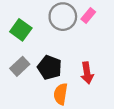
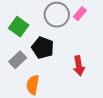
black pentagon: (50, 67) -> (43, 48), moved
orange semicircle: (61, 94) -> (33, 85), moved

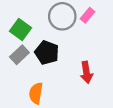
gray rectangle: (18, 60) -> (19, 55), moved

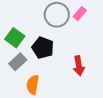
green square: (21, 30) -> (15, 38), moved
gray rectangle: (19, 55) -> (18, 62), moved

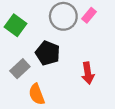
green square: (15, 38) -> (15, 25), moved
orange semicircle: (33, 85) -> (37, 94), turned -30

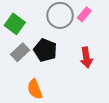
gray rectangle: (20, 69) -> (20, 52), moved
red arrow: (88, 73) -> (86, 58), moved

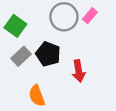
red arrow: (86, 58) -> (79, 71), moved

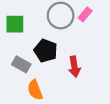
green square: (15, 26) -> (15, 24), turned -36
gray rectangle: (21, 56) -> (21, 64), moved, turned 72

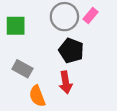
black pentagon: (46, 51) -> (71, 51), moved
red arrow: (74, 67) -> (66, 82), moved

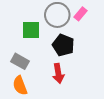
green square: (16, 26) -> (31, 30), moved
orange semicircle: (37, 96) -> (20, 86), moved

